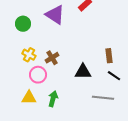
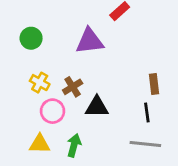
purple triangle: (55, 15) -> (90, 41), moved, turned -40
black triangle: (83, 72) -> (97, 107), moved
black line: (114, 76) -> (147, 113), moved, turned 48

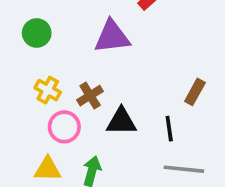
brown rectangle: (154, 84) -> (195, 92), turned 36
black line: (147, 113) -> (169, 129), moved

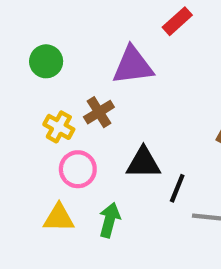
brown cross: (90, 96) -> (99, 112), moved
black line: (169, 129) -> (177, 188), moved, turned 30

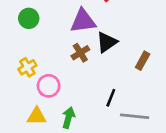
brown cross: (99, 112) -> (80, 53), moved
yellow cross: (59, 127) -> (27, 67), moved, turned 30
black triangle: (143, 163) -> (107, 42), moved, turned -35

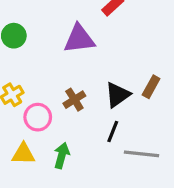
black triangle: (107, 42) -> (118, 95), moved
brown cross: (80, 53) -> (74, 100), moved

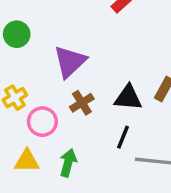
purple triangle: (79, 39) -> (70, 62), moved, turned -36
black triangle: (118, 95) -> (128, 98), turned 40

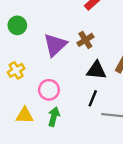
brown cross: (82, 103) -> (85, 40), moved
pink circle: (42, 122) -> (49, 90), moved

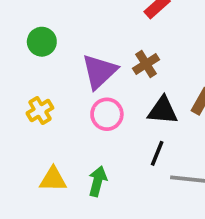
pink circle: (49, 90) -> (107, 114), moved

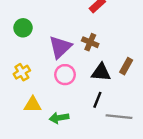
brown cross: (146, 64) -> (90, 42), turned -35
yellow triangle: (53, 179) -> (33, 105), moved
green arrow: (98, 181) -> (59, 118), turned -114

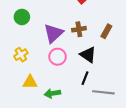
brown cross: (90, 42) -> (79, 29), turned -32
brown rectangle: (126, 66) -> (106, 31), moved
black triangle: (101, 72) -> (88, 55), turned 30

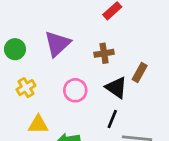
green circle: (22, 17) -> (15, 49), moved
brown rectangle: (106, 31) -> (140, 72), moved
purple triangle: (53, 33) -> (57, 44), moved

